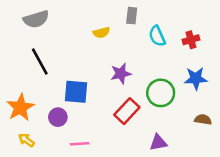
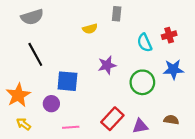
cyan semicircle: (157, 36) -> (145, 43), moved
red rectangle: (127, 111) -> (112, 119), moved
brown semicircle: (203, 120) -> (171, 120), moved

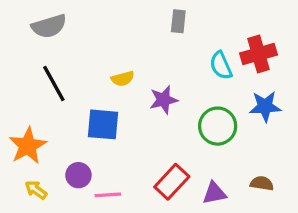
yellow semicircle: (90, 29) -> (123, 79), moved
red cross: (169, 35) -> (259, 54), size x1.5
purple circle: (51, 104) -> (78, 175), moved

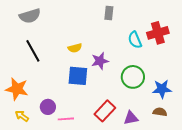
blue star: (265, 106) -> (162, 89), moved
blue square: (103, 124) -> (78, 76), moved
orange star: (28, 146) -> (17, 89), turned -30

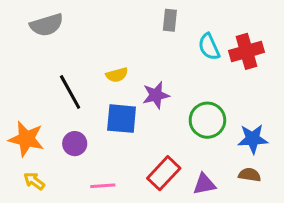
cyan semicircle: (135, 40) -> (209, 47), moved
black line: (33, 51) -> (70, 92), moved
purple circle: (48, 107) -> (75, 144), moved

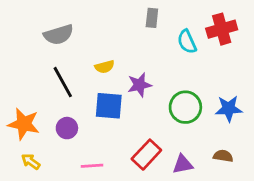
gray semicircle: (47, 25) -> (59, 35), moved
red cross: (246, 51) -> (222, 29), moved
blue star: (253, 139) -> (229, 109), moved

